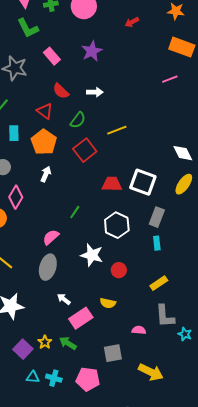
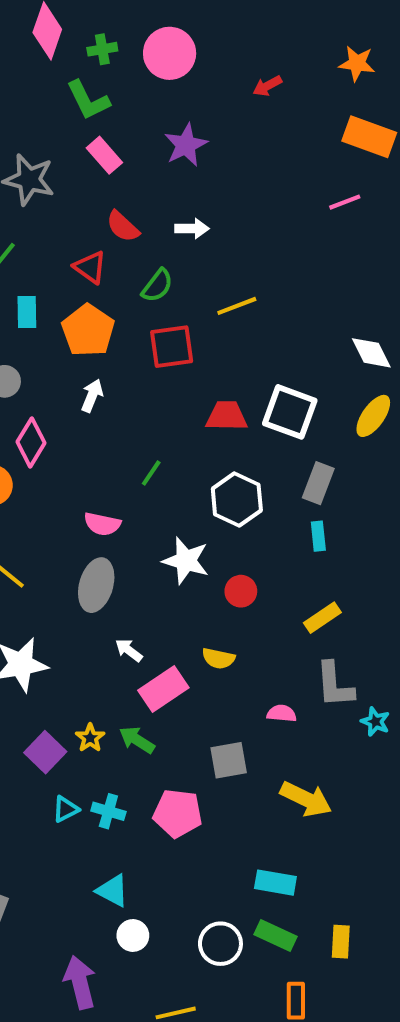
green L-shape: (28, 28) -> (88, 100), moved
red square: (85, 150) -> (172, 347), turned 30
pink semicircle: (51, 237) -> (102, 524), turned -126
cyan triangle: (33, 377) -> (66, 809), turned -32

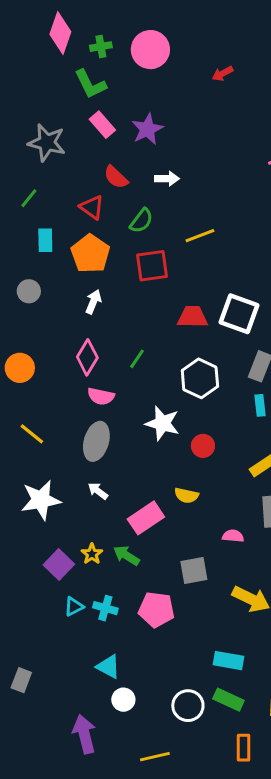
purple star: (186, 145) -> (147, 129), moved
pink diamond: (31, 442) -> (87, 357), moved
white arrow: (129, 650) -> (98, 491), moved

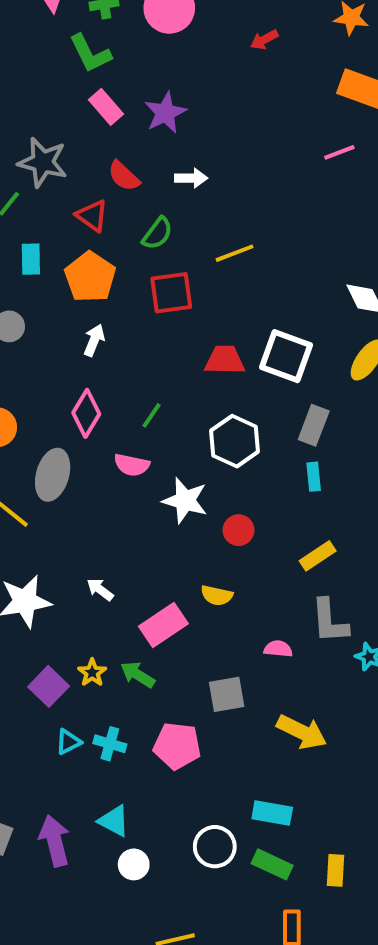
gray star: (47, 143) -> (43, 162), moved
pink semicircle: (101, 396) -> (132, 465), moved
gray ellipse: (96, 441) -> (53, 475), moved
white circle: (188, 706) -> (215, 847), moved
purple arrow: (84, 734) -> (55, 841), moved

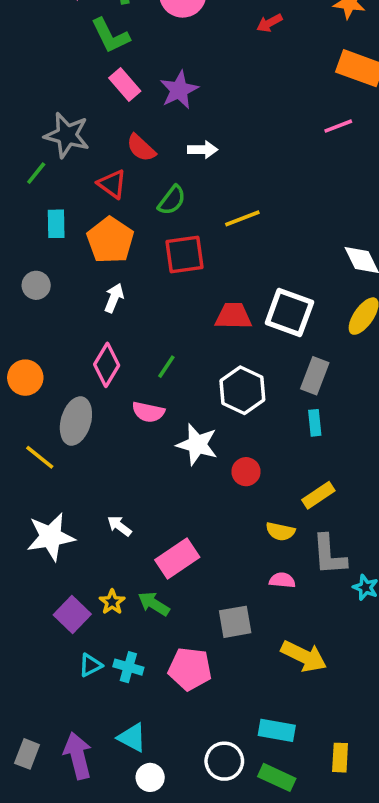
yellow semicircle: (217, 595) -> (280, 531), moved
yellow rectangle: (335, 870) -> (340, 758), moved

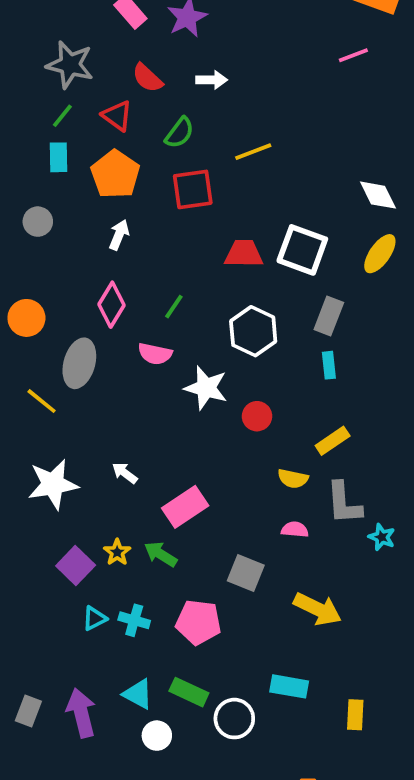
green line: (36, 173) -> (62, 116), moved
gray square: (235, 622) -> (246, 573), turned 32
green rectangle: (277, 777) -> (189, 692), moved

